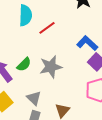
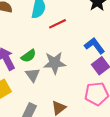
gray triangle: (34, 98) -> (33, 75), moved

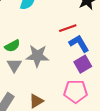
red line: (57, 24) -> (68, 28), moved

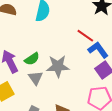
red line: (68, 28) -> (85, 36), turned 60

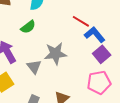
green semicircle: (32, 59) -> (28, 27), moved

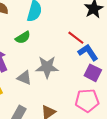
purple square: (102, 54) -> (93, 73), turned -30
gray triangle: (34, 67) -> (24, 78), turned -35

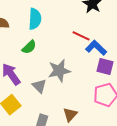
gray triangle: (24, 78) -> (39, 86), turned 35

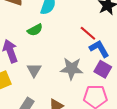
gray star: (59, 71) -> (72, 69), moved

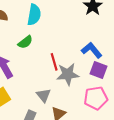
red line: (88, 33) -> (54, 62), moved, turned 42
gray triangle: (34, 70) -> (44, 95), moved

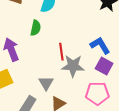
green semicircle: (25, 42) -> (36, 28), turned -49

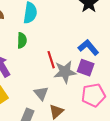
purple square: (104, 66) -> (86, 68), moved

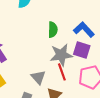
green semicircle: (22, 40) -> (53, 30), moved
red line: (51, 60) -> (62, 72), moved

